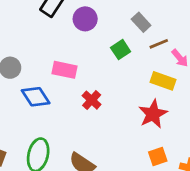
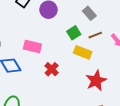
brown line: (159, 44) -> (95, 35), moved
yellow rectangle: (163, 81) -> (83, 52), moved

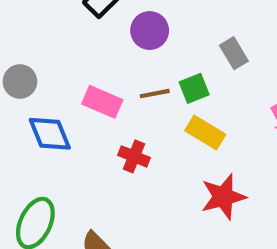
brown line: (95, 35) -> (155, 94), moved
red cross: (52, 69) -> (134, 156), turned -32

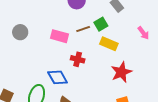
blue diamond: (50, 134) -> (58, 77), moved

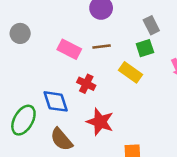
green square: (101, 24) -> (145, 48), moved
red star: (121, 72) -> (100, 122), moved, turned 30

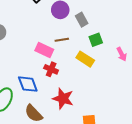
gray rectangle: (151, 25) -> (82, 20), moved
pink rectangle: (69, 49) -> (44, 50), moved

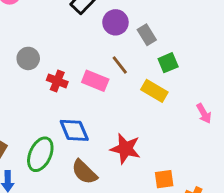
brown line: (62, 40) -> (120, 65), turned 64
pink arrow: (122, 54) -> (204, 113), moved
red cross: (51, 69) -> (57, 81), moved

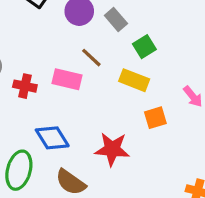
orange square: (164, 179) -> (155, 118), moved

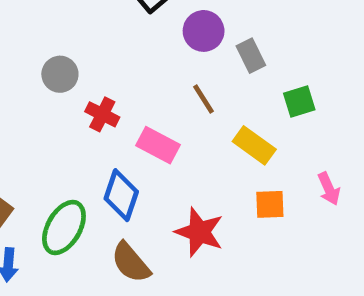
green square: (144, 47) -> (299, 101), moved
pink rectangle: (67, 79) -> (158, 145), moved
blue diamond: (52, 138) -> (121, 195), turned 36

